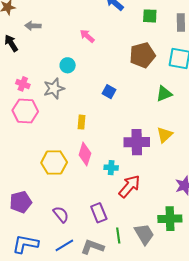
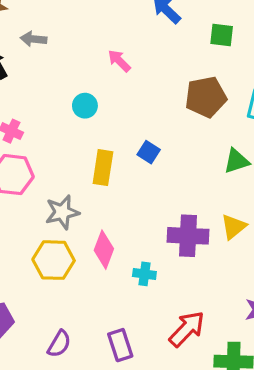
gray star: (54, 88) -> (62, 212), moved
yellow rectangle: (81, 122) -> (103, 168), moved, size x1.5
red arrow: (129, 186) -> (187, 329), moved
purple semicircle: (61, 214) -> (59, 344), turned 66

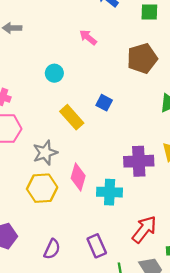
pink arrow: (119, 61) -> (88, 37), moved
yellow rectangle: (103, 168) -> (72, 117), turned -45
cyan cross: (144, 274) -> (110, 192), size x1.5

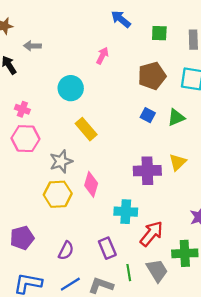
pink arrow: (88, 37) -> (102, 56), turned 77
cyan circle: (54, 73) -> (71, 88), size x1.5
blue square: (104, 103) -> (148, 115), moved
cyan cross: (110, 192) -> (126, 212), moved

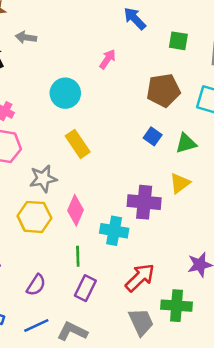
yellow triangle: (178, 162) -> (180, 183), moved
cyan cross: (126, 212) -> (114, 231), moved
purple rectangle: (107, 248) -> (85, 288), turned 42
green line: (129, 273) -> (78, 256), moved

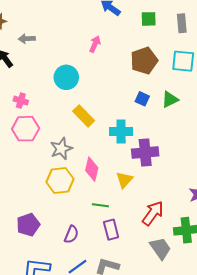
yellow triangle: (180, 183) -> (124, 180), moved
cyan cross: (114, 231) -> (121, 131), moved
green line: (78, 256) -> (100, 205), turned -70
purple rectangle: (85, 288) -> (111, 230), turned -30

